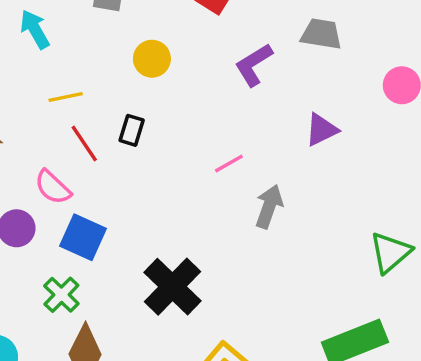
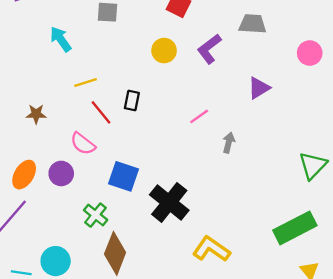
yellow circle: (152, 59) -> (164, 51), moved
gray arrow: (269, 207) -> (229, 143), size x0.7
blue square: (83, 237) -> (124, 176), moved

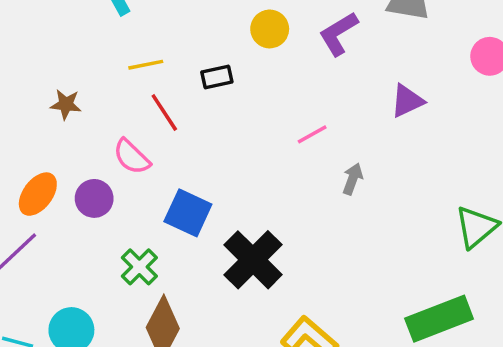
black rectangle: (132, 101) -> (217, 77), moved, turned 60

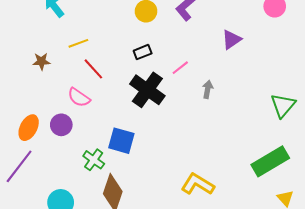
black rectangle: (217, 77) -> (143, 52), moved
brown star: (66, 104) -> (41, 61), moved
blue square: (188, 213) -> (121, 141), moved
black cross: (253, 260) -> (147, 90), moved

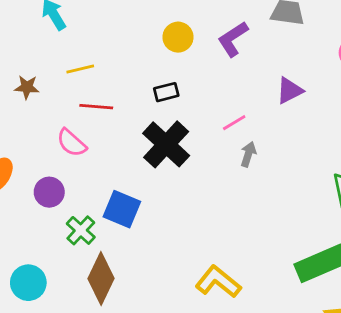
pink line: (180, 68) -> (234, 123), moved
red line: (93, 69) -> (96, 107), turned -50
purple circle: (61, 125) -> (49, 192), moved

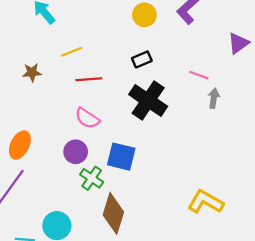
pink line: (234, 123) -> (199, 75), turned 60
pink semicircle: (72, 143) -> (87, 118), moved
purple circle: (49, 192) -> (76, 152), moved

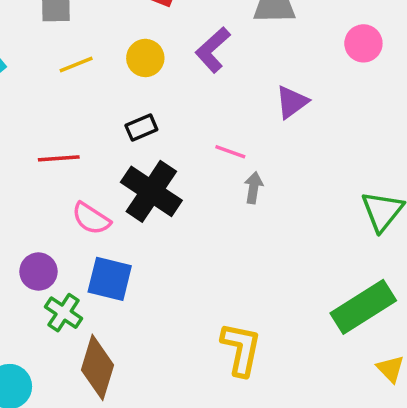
yellow line: (72, 52) -> (76, 65), moved
pink semicircle: (87, 118) -> (91, 219), moved
yellow L-shape: (206, 202) -> (241, 349), turned 72

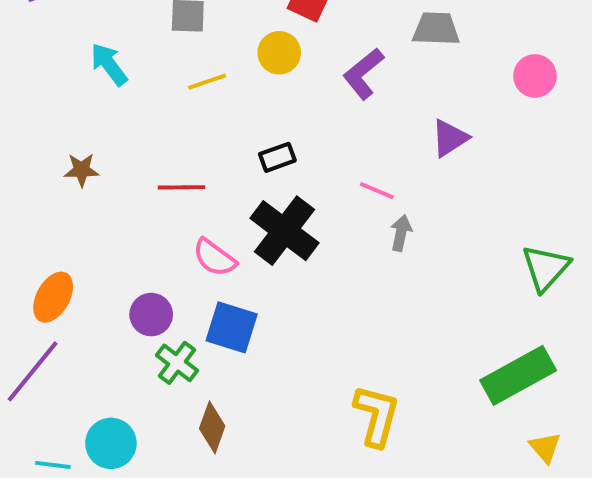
yellow circle: (145, 58) -> (279, 53), moved
brown diamond: (98, 367) -> (212, 427), size x0.7

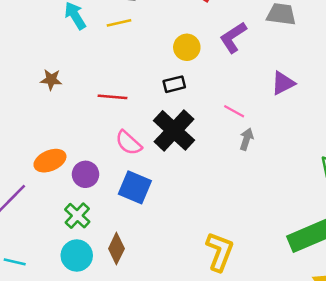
yellow circle: (279, 53) -> (187, 47), moved
yellow line: (207, 82) -> (119, 23), moved
orange ellipse: (53, 297) -> (50, 161), moved, turned 32
green cross: (177, 363) -> (77, 216), moved
cyan circle: (111, 443) -> (77, 256), moved

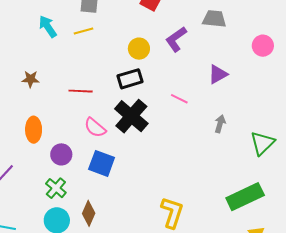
black rectangle: (174, 84) -> (130, 79), size x1.4
gray arrow: (246, 139) -> (220, 124), moved
orange ellipse: (50, 161) -> (34, 130), moved, turned -65

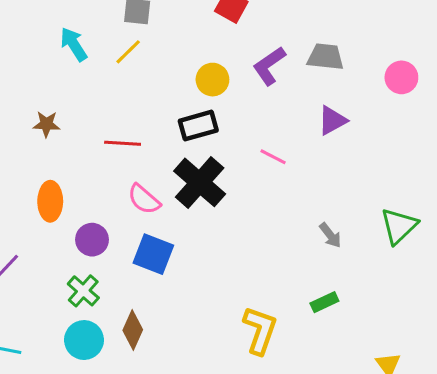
gray trapezoid: (214, 19) -> (325, 57), moved
yellow line: (83, 31) -> (128, 52), turned -30
gray arrow: (220, 124) -> (330, 235), moved, turned 126
green rectangle: (245, 197) -> (324, 302), moved, size x0.5

